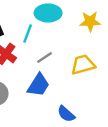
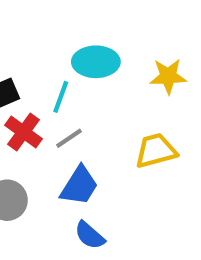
gray line: (44, 57) -> (69, 138), moved
blue semicircle: (66, 114) -> (90, 235), moved

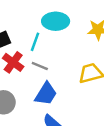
gray line: (69, 138) -> (40, 66), turned 56

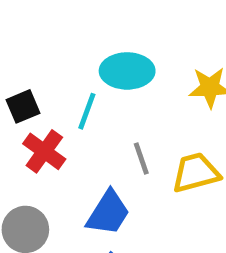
gray line: (40, 66) -> (141, 158), moved, turned 49

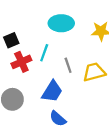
cyan line: (87, 111) -> (44, 53), moved
red cross: (44, 151) -> (21, 62), turned 30

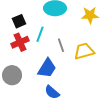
black square: (11, 40) -> (19, 21), moved

